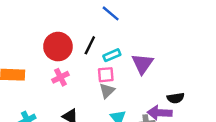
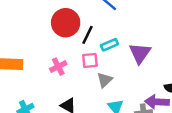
red circle: (58, 47) -> (66, 23), moved
pink square: (106, 75) -> (90, 60), moved

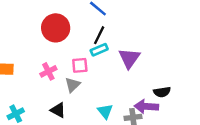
black line: (88, 35) -> (99, 35), moved
gray triangle: (105, 80) -> (73, 85), moved

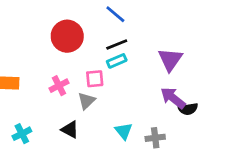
black line: (99, 35) -> (117, 44), turned 42
purple triangle: (129, 58) -> (170, 60), moved
purple arrow: (146, 106) -> (173, 98), moved, turned 35

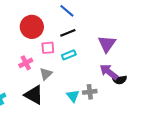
cyan rectangle: (117, 61) -> (69, 55), moved
pink square: (95, 79) -> (48, 48), moved
black triangle: (70, 130) -> (34, 95), size x1.5
gray cross: (155, 138) -> (90, 92), moved

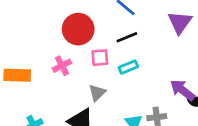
purple triangle: (107, 44) -> (180, 22), moved
pink cross: (26, 63) -> (62, 66), moved

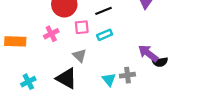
gray triangle: (97, 93) -> (80, 56), turned -32

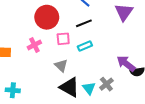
gray cross: (127, 75) -> (106, 84), turned -32
black triangle: (66, 78) -> (69, 87), moved
cyan cross: (28, 82) -> (13, 90), turned 32

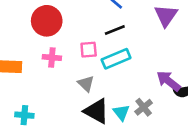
red circle: (47, 17) -> (47, 21), moved
pink cross: (34, 45) -> (52, 57), turned 32
cyan rectangle: (85, 46) -> (116, 59), size x1.5

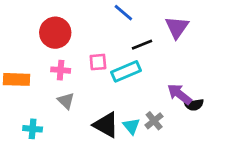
black line: (115, 30) -> (142, 45), moved
gray triangle: (86, 84) -> (66, 101), moved

